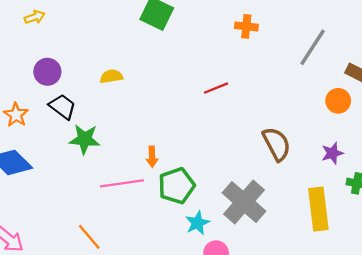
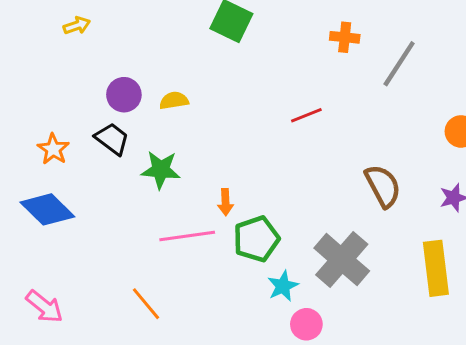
gray line: (313, 47) -> (399, 64), moved
purple circle: (47, 72) -> (124, 95), moved
green star: (85, 139) -> (161, 170), moved

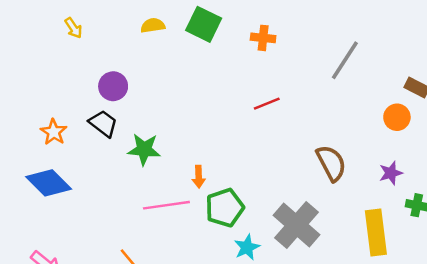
yellow arrow: (77, 26) -> (73, 28), turned 75
orange cross: (345, 37) -> (263, 38), moved
yellow semicircle: (174, 101) -> (153, 26), moved

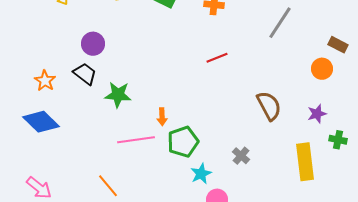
gray cross: (297, 225) -> (241, 156), size x0.5

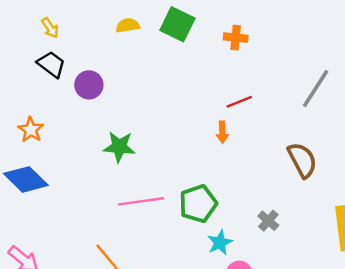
gray line: (280, 23) -> (316, 89), moved
black trapezoid: (85, 74) -> (51, 64), moved
orange arrow: (162, 117) -> (222, 132), moved

